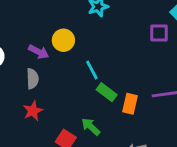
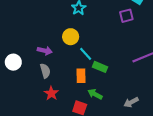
yellow circle: (63, 40) -> (71, 37), moved
orange rectangle: (130, 104) -> (81, 76), moved

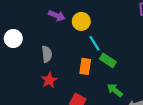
purple arrow: (45, 51) -> (57, 16), moved
green arrow: (95, 94) -> (115, 90), moved

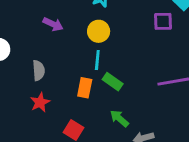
yellow circle: (81, 21) -> (99, 31), moved
cyan line: (94, 43) -> (97, 60), turned 35

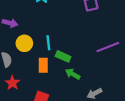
yellow circle: (99, 31) -> (24, 43), moved
green arrow: (119, 118) -> (73, 74), moved

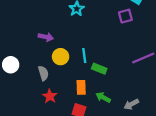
orange rectangle: (43, 65) -> (81, 87), moved
green arrow: (73, 74) -> (103, 97), moved

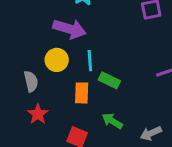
purple arrow: (46, 37) -> (70, 29), moved, size x1.5
orange rectangle: (81, 87) -> (82, 93), moved

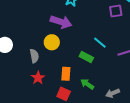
cyan line: (90, 61) -> (100, 43), moved, turned -48
orange rectangle: (82, 93) -> (66, 74), moved

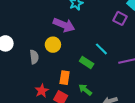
purple square: (116, 11) -> (120, 18), turned 32
red star: (38, 78) -> (42, 91), moved

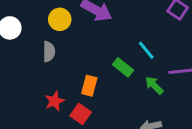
yellow circle: (53, 45) -> (60, 19), moved
green arrow: (85, 90) -> (154, 85), moved

